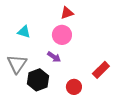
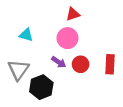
red rectangle: (101, 70) -> (110, 64), moved, turned -42
red circle: (74, 87) -> (81, 64), moved

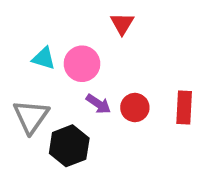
red triangle: (73, 14) -> (122, 24), turned -40
pink circle: (67, 38) -> (82, 64), moved

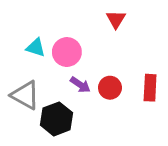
red triangle: (122, 24) -> (116, 19), moved
gray triangle: (31, 117) -> (25, 95), turned -36

